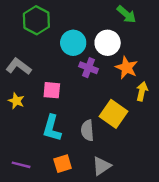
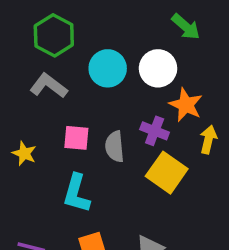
gray L-shape: (19, 66) -> (49, 86), moved
purple cross: (89, 68) -> (155, 131), moved
gray semicircle: (87, 130) -> (115, 146), moved

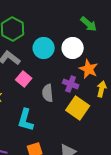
pink square: (76, 138) -> (24, 79), moved, turned 35

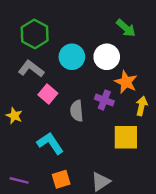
yellow square: (78, 108) -> (126, 137), moved, turned -35
cyan L-shape: (26, 120) -> (50, 143), turned 130

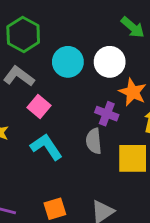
gray semicircle: (77, 111) -> (94, 141), moved
cyan L-shape: (50, 143) -> (46, 147), moved

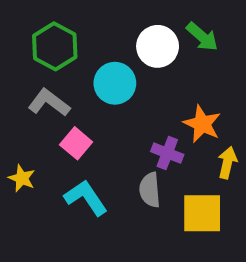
white circle: (110, 62) -> (158, 46), moved

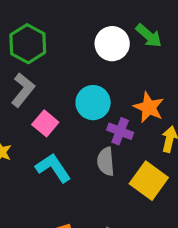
cyan circle: (115, 83) -> (93, 103), moved
gray L-shape: (49, 103) -> (23, 90), turned 92
yellow square: (202, 213) -> (149, 181), turned 36

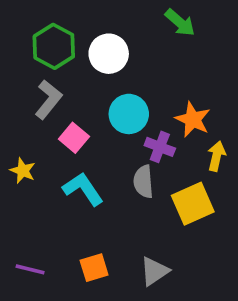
green arrow: (149, 36) -> (180, 23), moved
white circle: (112, 44) -> (109, 54), moved
yellow square: (149, 181) -> (193, 204), turned 30

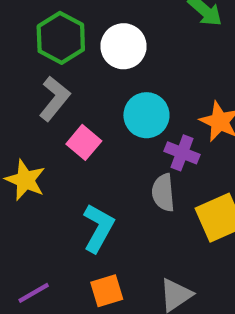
yellow star: (23, 171) -> (25, 180), size x1.4
cyan L-shape: (83, 189) -> (98, 228), moved, turned 63
purple line: (30, 269) -> (34, 293), turned -44

